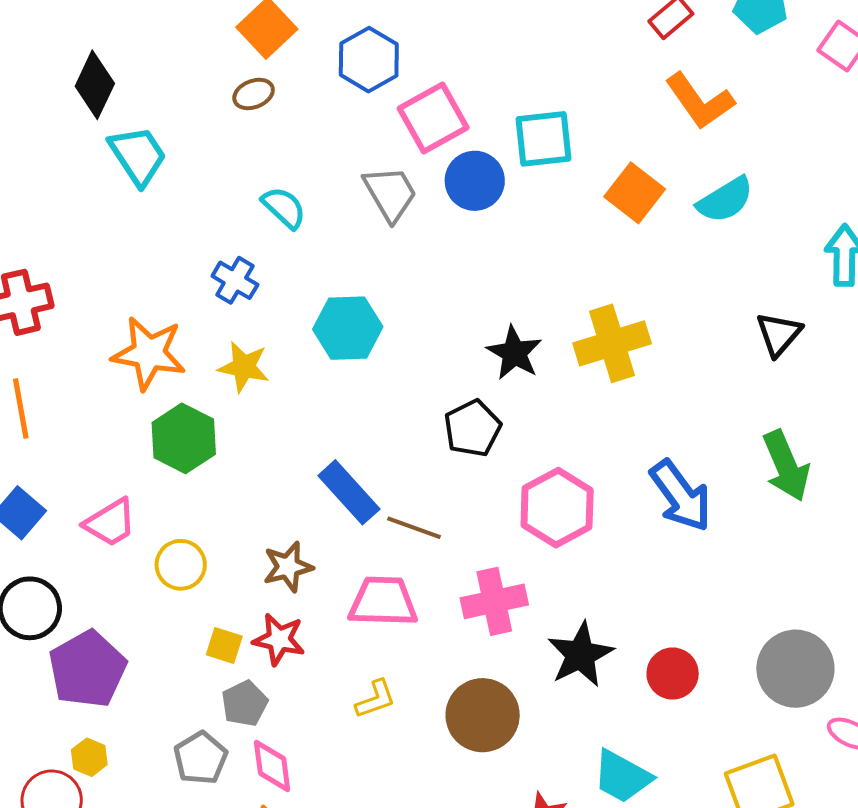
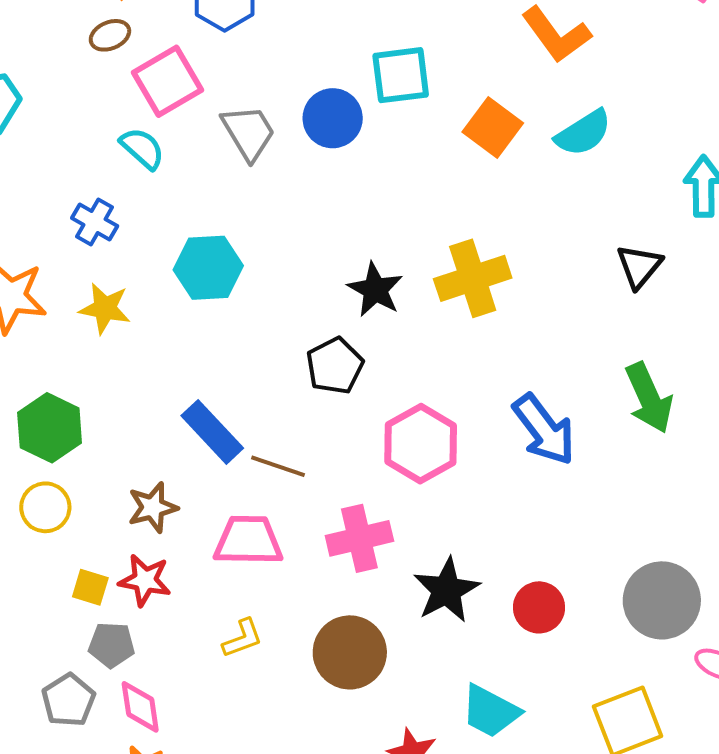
pink square: (433, 118) -> (167, 81), moved
green hexagon: (184, 438) -> (50, 428), moved
gray pentagon: (245, 703) -> (112, 645), turned 30

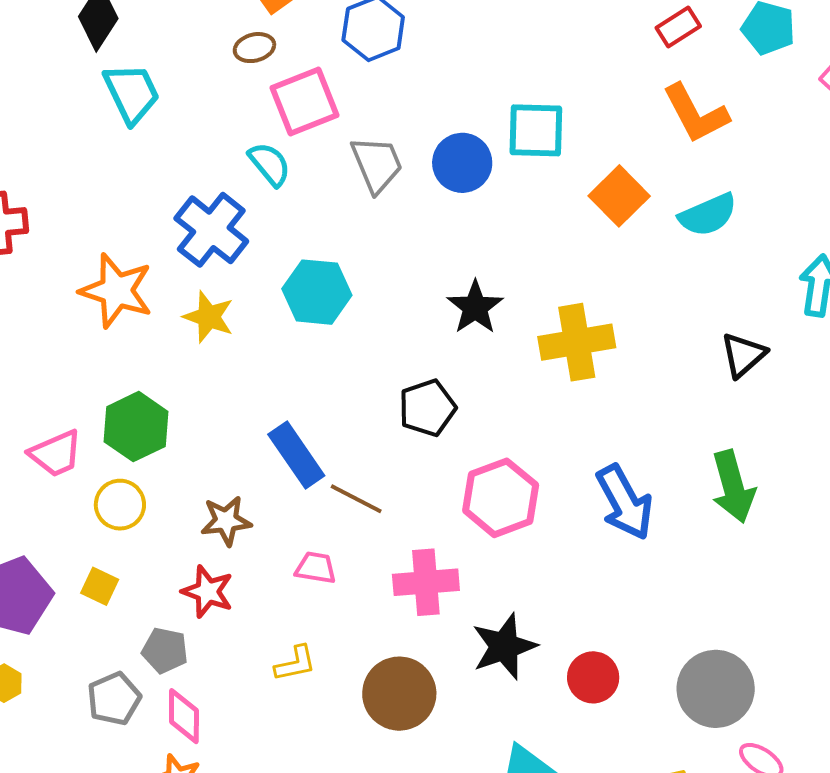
blue cross: (95, 222) -> (211, 230), size x1.6
black star: (375, 290) -> (475, 307), moved
pink trapezoid: (248, 541) -> (316, 568), size x0.6
yellow square: (90, 587) -> (100, 586), moved

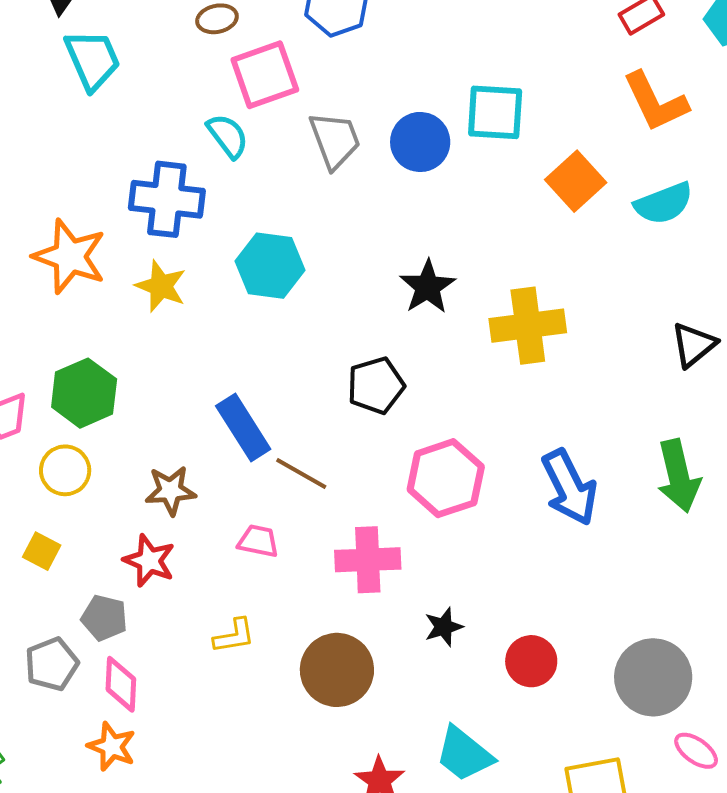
blue cross: (211, 230) -> (167, 199), turned -34
black star: (504, 646) -> (444, 627), size x0.6

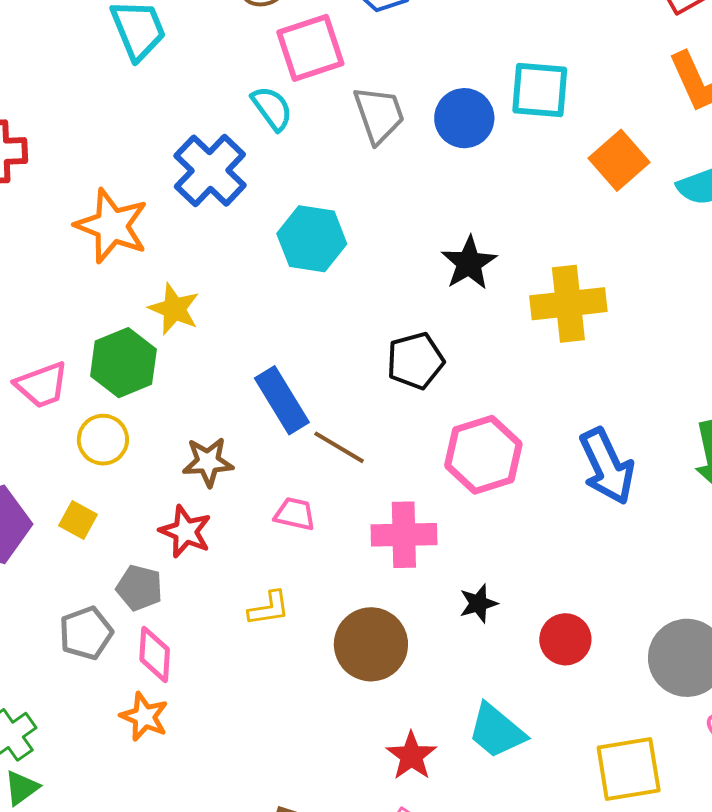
blue cross: (167, 199) -> (210, 171), turned 36
yellow star: (161, 286) -> (174, 309), moved

